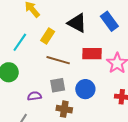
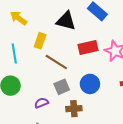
cyan line: (20, 42) -> (14, 53), turned -30
brown line: (58, 60) -> (56, 62), turned 30

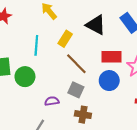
blue circle: (90, 84) -> (109, 81), moved
gray square: (62, 87) -> (76, 90), turned 35

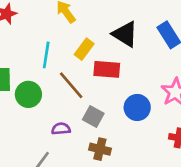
red rectangle: (111, 57) -> (107, 69), moved
brown line: (76, 64) -> (71, 85), moved

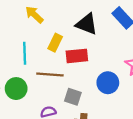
brown line: (71, 85) -> (50, 74), turned -35

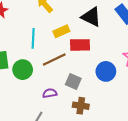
yellow rectangle: (55, 43) -> (61, 31), turned 35
brown line: (50, 74) -> (54, 60), turned -35

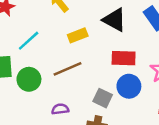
cyan line: (33, 38) -> (29, 41), moved, turned 42
red rectangle: (80, 45) -> (124, 58), moved
gray square: (73, 81) -> (103, 98), moved

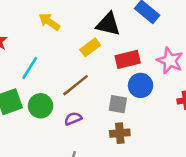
yellow rectangle: (78, 35) -> (90, 47), moved
purple semicircle: (60, 109) -> (73, 119), moved

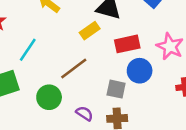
green circle: (41, 106) -> (49, 97), moved
purple semicircle: (73, 119) -> (84, 113), moved, turned 54

